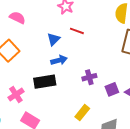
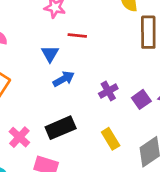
black rectangle: (45, 82) -> (61, 128), moved
yellow rectangle: (82, 113) -> (111, 139), turned -56

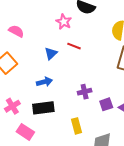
blue arrow: (64, 79) -> (44, 82), moved

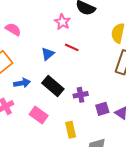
blue arrow: (44, 82) -> (22, 83), moved
black rectangle: (43, 108) -> (53, 86), moved, turned 45
pink rectangle: (25, 132) -> (39, 115), moved

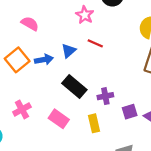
blue arrow: (22, 83) -> (44, 60), moved
yellow rectangle: (71, 130) -> (94, 123), moved

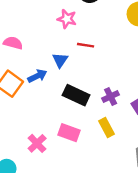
pink cross: (22, 109) -> (37, 143), moved

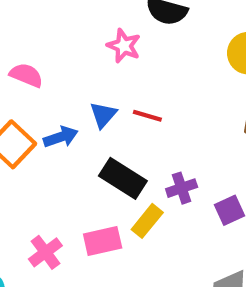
red line: (86, 45) -> (147, 116), moved
yellow rectangle: (106, 128) -> (147, 221), moved, turned 60
pink rectangle: (69, 133) -> (103, 241), turned -40

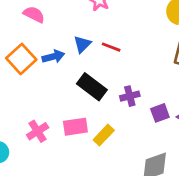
yellow rectangle: (147, 221) -> (104, 135), moved

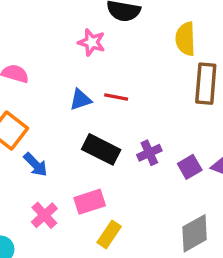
blue triangle: (82, 44) -> (80, 100), turned 36
blue arrow: (53, 57) -> (36, 165), moved, turned 70
yellow rectangle: (104, 135) -> (109, 234), moved

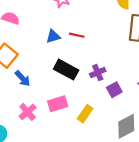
purple square: (190, 167) -> (114, 90), moved
yellow rectangle: (109, 234) -> (85, 114), moved

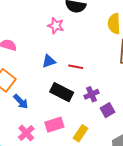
red line: (77, 35) -> (76, 67), moved

